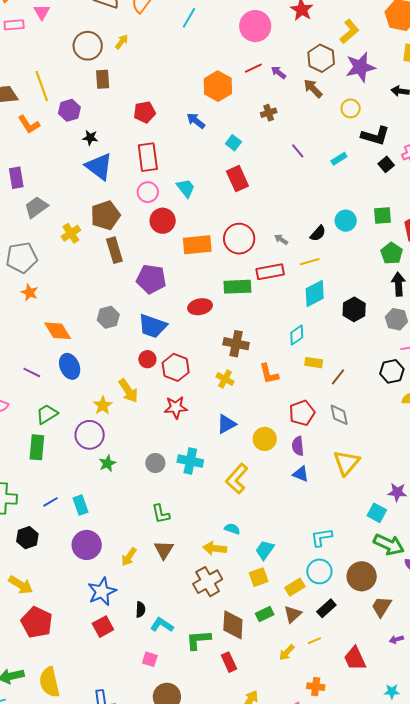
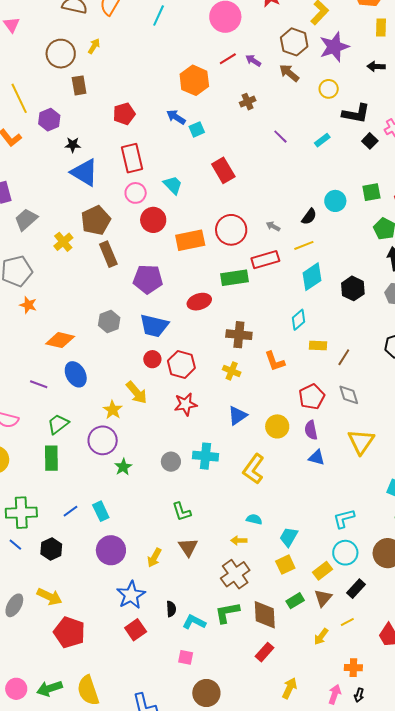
cyan square: (233, 143) -> (197, 129), moved, turned 35
orange diamond: (58, 331) -> (60, 340), turned -40
yellow arrow: (215, 548) -> (239, 540), size x0.7
green L-shape: (198, 640) -> (227, 613), moved
red rectangle: (229, 662) -> (265, 652), turned 72

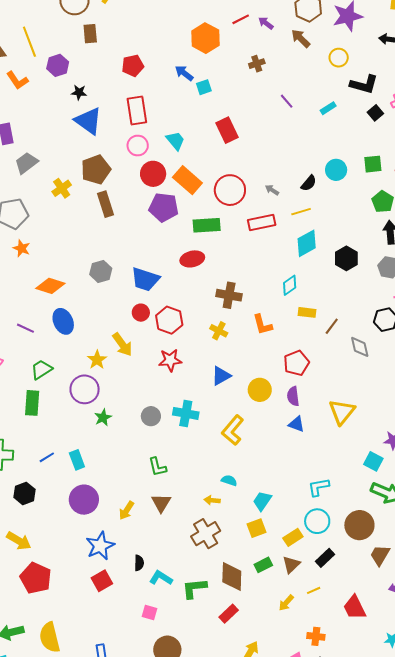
orange rectangle: (190, 240) -> (187, 180), moved, turned 48
green rectangle: (234, 278) -> (207, 225), moved
purple pentagon: (148, 279) -> (164, 207), moved
gray diamond: (349, 395) -> (360, 347), moved
green L-shape: (227, 613) -> (194, 588), moved

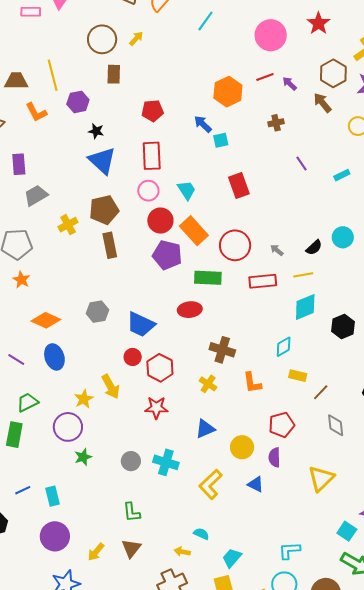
gray diamond: (360, 347) -> (336, 425), moved
blue triangle: (296, 424) -> (256, 484), moved

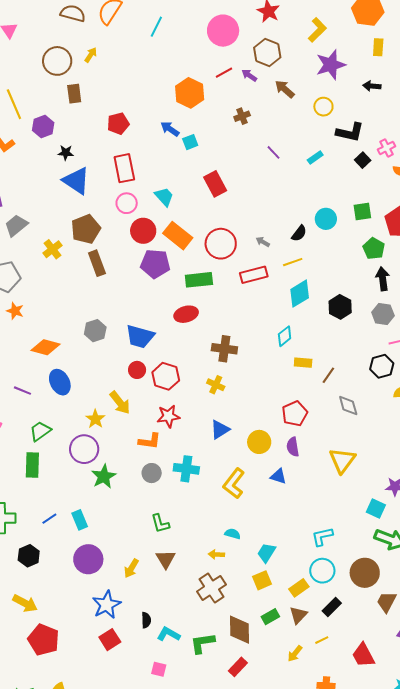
brown hexagon: (333, 73) -> (267, 53), moved
orange L-shape: (252, 383) -> (150, 441), moved, turned -65
green star: (83, 457) -> (104, 476), size x1.4

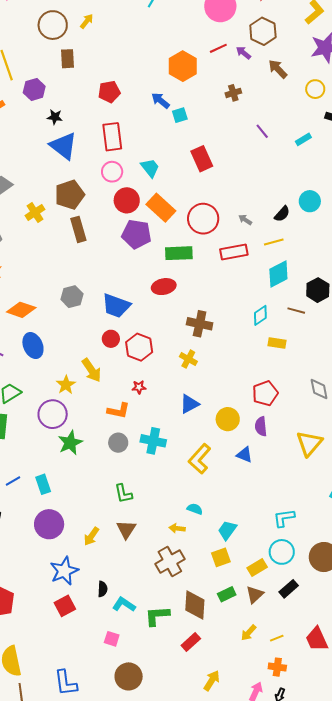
brown line: (328, 375) -> (296, 311), moved, turned 66
red star: (168, 416) -> (139, 387), size x0.6
yellow line: (322, 640) -> (277, 638), moved

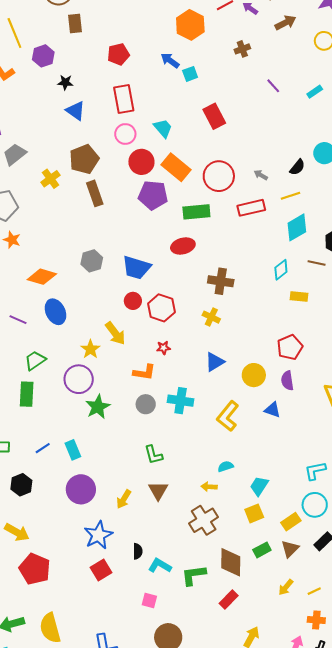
brown arrow: (278, 69) -> (285, 23), turned 110
blue triangle: (63, 146) -> (75, 111), size x0.7
cyan semicircle: (195, 509) -> (226, 466), turned -35

